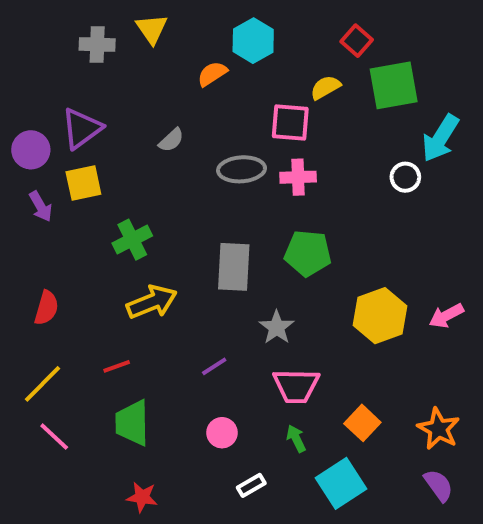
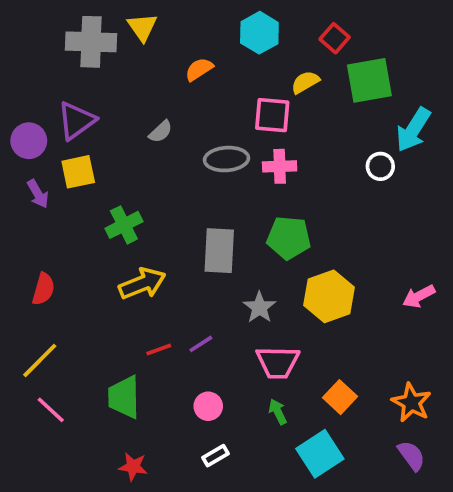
cyan hexagon: (253, 41) -> (259, 33), moved
gray cross: (97, 44) -> (91, 42), size x1.5
yellow hexagon: (380, 316) -> (329, 296), moved
red line: (117, 366) -> (159, 349), moved
white rectangle: (251, 485) -> (216, 456), moved

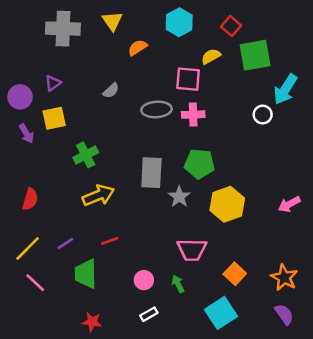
yellow triangle: (142, 27) -> (112, 21), moved
purple triangle: (76, 121) -> (53, 83), size x0.6
gray star: (259, 307) -> (179, 197), moved
purple line: (201, 344) -> (66, 243), moved
green arrow: (278, 412) -> (178, 284), moved

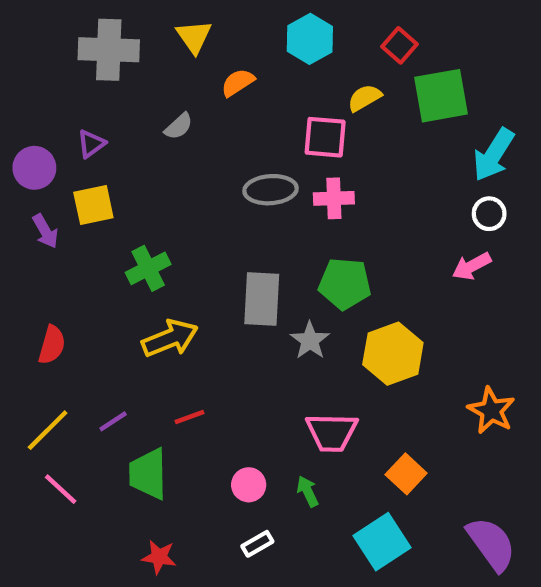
gray semicircle: (111, 91) -> (179, 126), moved
white circle: (263, 115) -> (489, 214), moved
pink arrow: (289, 204) -> (472, 266), moved
orange star: (284, 278) -> (491, 410), moved
purple semicircle: (284, 314) -> (491, 544), size x1.5

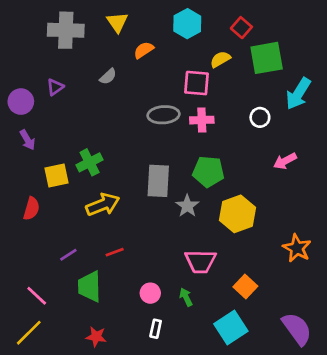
yellow square: (93, 205) -> (56, 176), moved
white circle: (489, 214) -> (260, 117), moved
yellow line: (48, 430) -> (29, 333), moved
white rectangle: (257, 544) -> (156, 329), turned -48

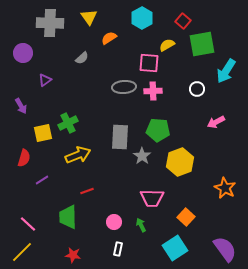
purple triangle: (55, 87) -> (45, 80), moved
purple circle: (21, 102) -> (23, 53), moved
purple line: (68, 255) -> (42, 180), moved

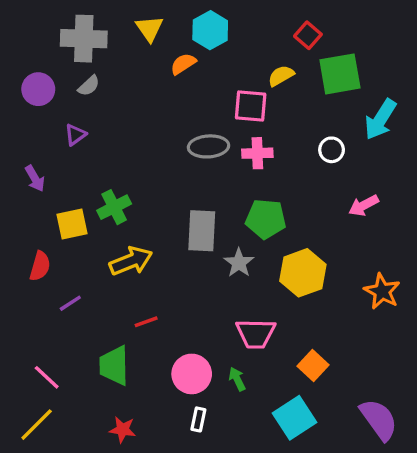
cyan hexagon: (142, 18) -> (210, 30), moved
gray semicircle: (82, 58) -> (89, 86), moved
orange star: (225, 188) -> (382, 291), moved
pink circle: (114, 222) -> (192, 374), size x1.5

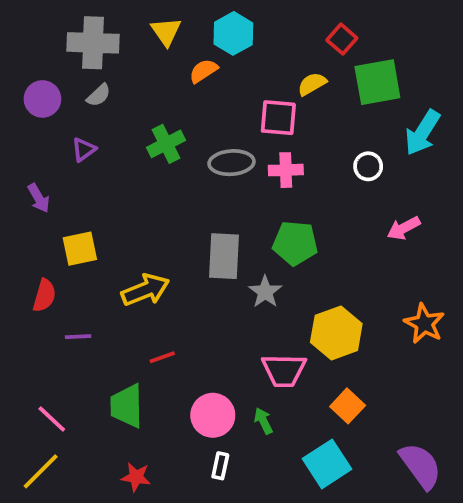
green cross: (114, 207) -> (166, 144), moved
yellow hexagon: (303, 273) -> (336, 333), moved
purple line: (70, 303) -> (78, 337), turned 30

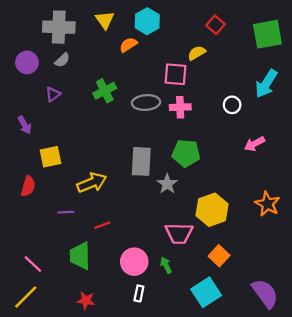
green square: (377, 82) -> (267, 34), moved
purple line: (78, 337) -> (66, 212), moved

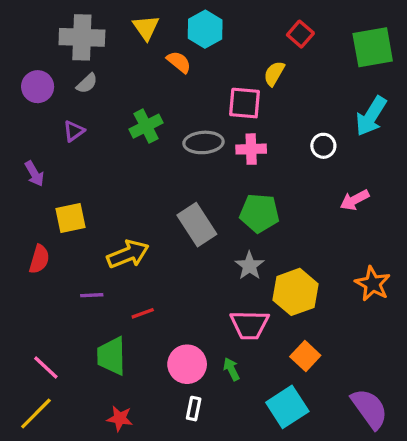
orange semicircle: (128, 45) -> (179, 62), turned 72
yellow semicircle: (197, 53) -> (274, 73), turned -30
gray rectangle: (141, 161) -> (197, 225), turned -36
gray star: (167, 184) -> (249, 266), moved

